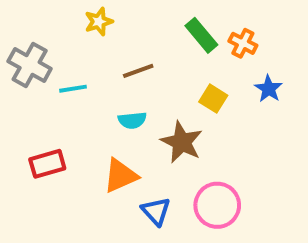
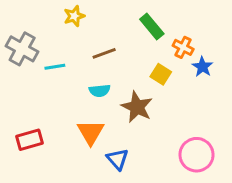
orange cross: (243, 43) -> (183, 47), moved
red rectangle: (47, 164) -> (30, 140), moved
orange triangle: (120, 176) -> (91, 132), turned -36
pink circle: (217, 205) -> (197, 155), moved

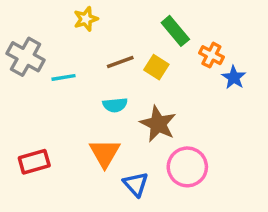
yellow square: (161, 74) -> (156, 67), moved
pink circle: (197, 155) -> (187, 167), moved

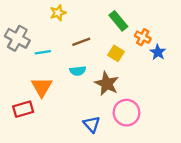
yellow square: (156, 67) -> (116, 53), moved
orange triangle: (105, 153) -> (42, 87), moved

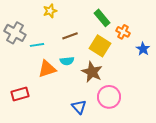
blue star: (158, 52) -> (143, 49), moved
yellow square: (116, 53) -> (100, 46), size x1.5
orange triangle: (42, 87) -> (47, 69), moved, turned 42

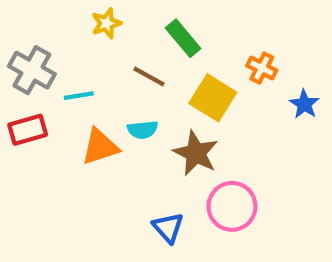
green rectangle: (102, 18) -> (183, 38), moved
brown line: (70, 36) -> (149, 77), turned 49
red rectangle: (20, 94) -> (28, 130), moved

